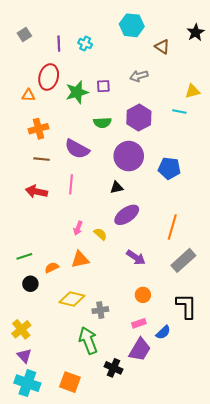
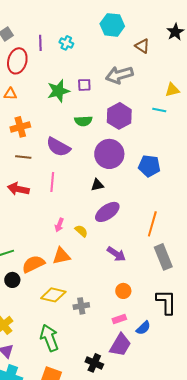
gray arrow: (139, 76) -> (119, 75), size x1.5
red ellipse: (49, 77) -> (17, 61), moved
gray rectangle: (183, 260) -> (163, 257), turned -70
orange semicircle: (52, 268) -> (33, 264), size x1.6
green arrow: (88, 341) -> (49, 338), moved

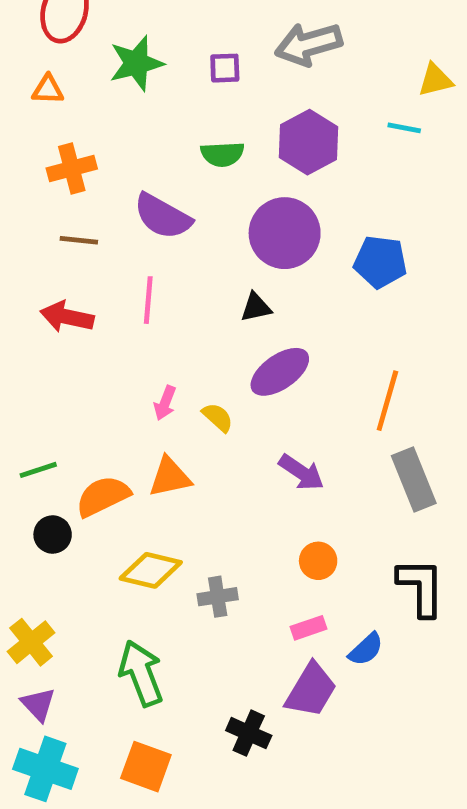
green star: (58, 91) -> (136, 63), moved

